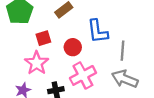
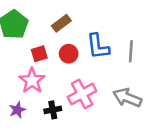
red circle: (73, 47) -> (69, 54), moved
gray line: (123, 51) -> (131, 51), moved

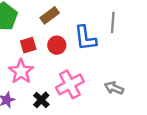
gray line: (131, 51) -> (113, 23), moved
gray arrow: (127, 98) -> (114, 88), size x0.7
black cross: (53, 110) -> (41, 100), turned -35

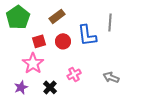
pink cross: (70, 84) -> (74, 74), size x0.6

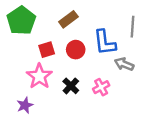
pink cross: (74, 74) -> (101, 87), moved
gray arrow: (111, 77) -> (124, 64), moved
black cross: (50, 87) -> (71, 86), moved

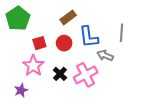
brown rectangle: (68, 19) -> (68, 17), moved
gray line: (133, 27) -> (122, 33), moved
pink cross: (101, 87) -> (86, 75), size x1.6

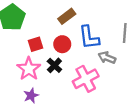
black cross: (60, 74) -> (54, 65), moved
purple star: (21, 90) -> (31, 96), moved

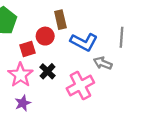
brown rectangle: (67, 16) -> (60, 20), turned -66
blue L-shape: (89, 37) -> (84, 42), turned -55
red circle: (62, 44) -> (45, 36), moved

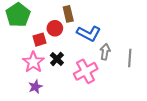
gray line: (122, 37) -> (130, 58), moved
gray arrow: (103, 63) -> (105, 52), turned 77

